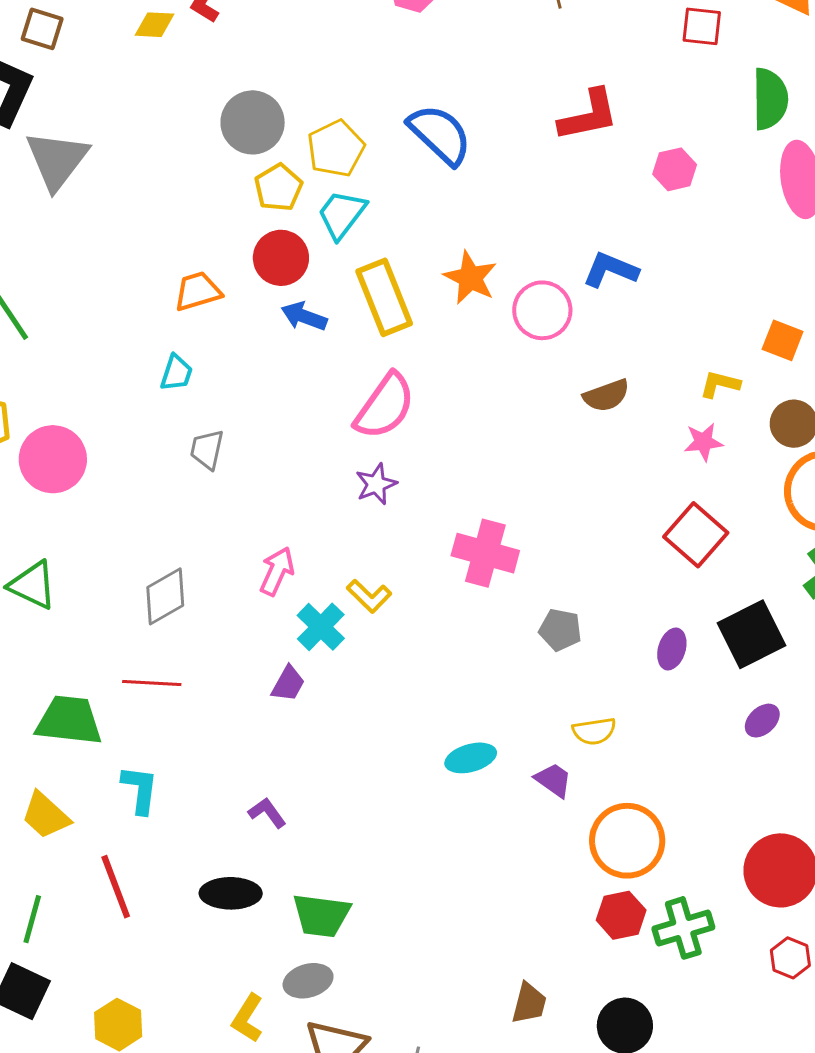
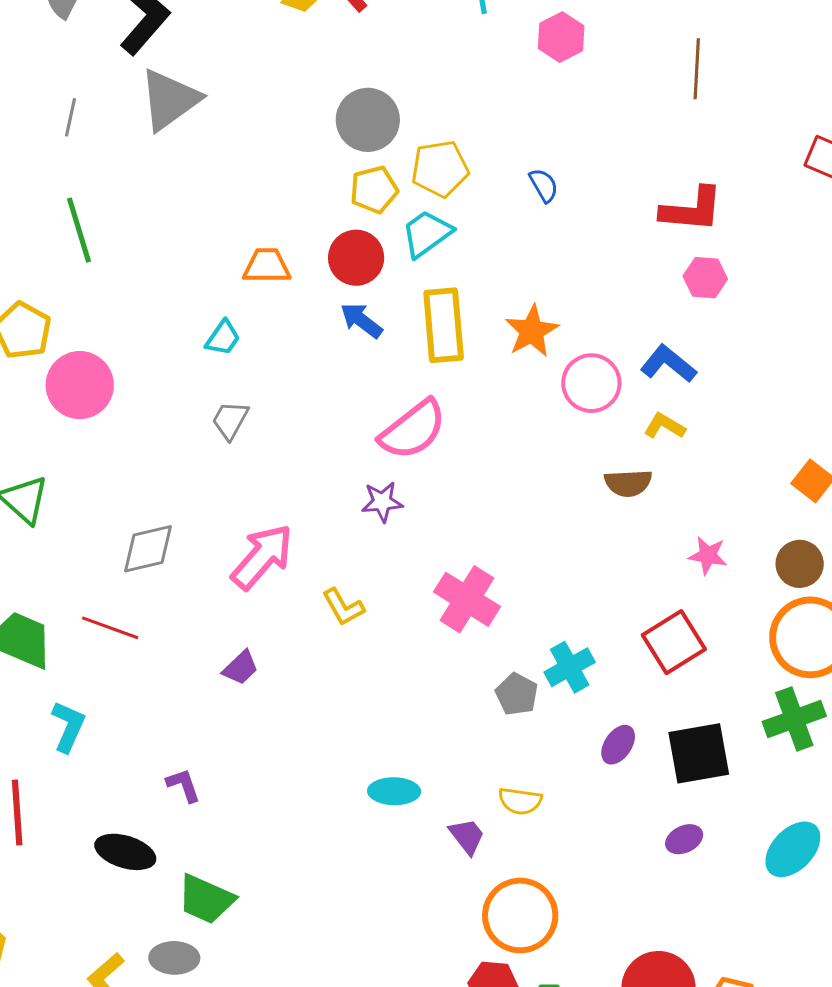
blue semicircle: (440, 134) -> (544, 185), size x0.5
pink hexagon: (675, 169) -> (705, 278), moved
yellow L-shape: (720, 384) -> (665, 426), moved
pink arrow: (277, 571) -> (262, 557), size x1.5
cyan cross: (321, 627) -> (570, 667), moved

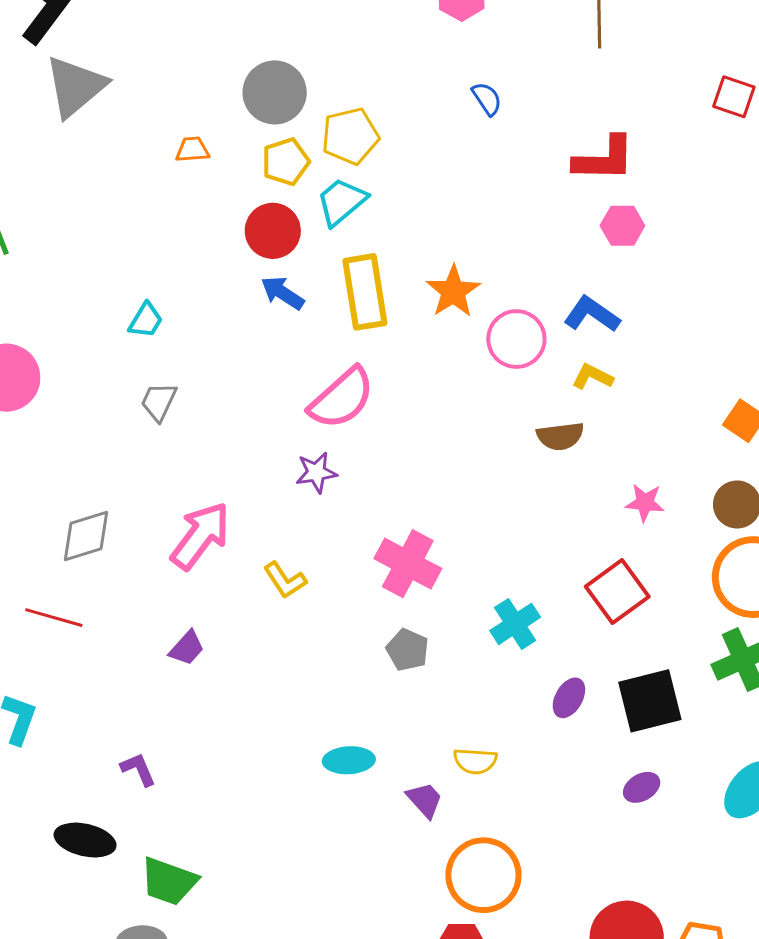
blue semicircle: (544, 185) -> (487, 99), moved
orange trapezoid: (267, 266) -> (192, 150), moved, size x0.7
gray pentagon: (517, 694) -> (407, 650), moved

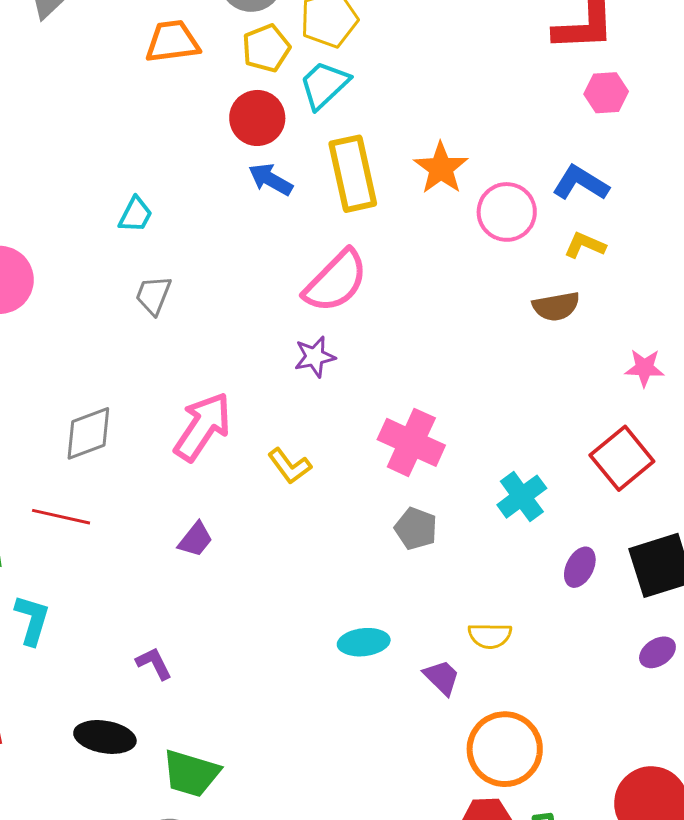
orange trapezoid: (192, 150) -> (172, 42), size x1.6

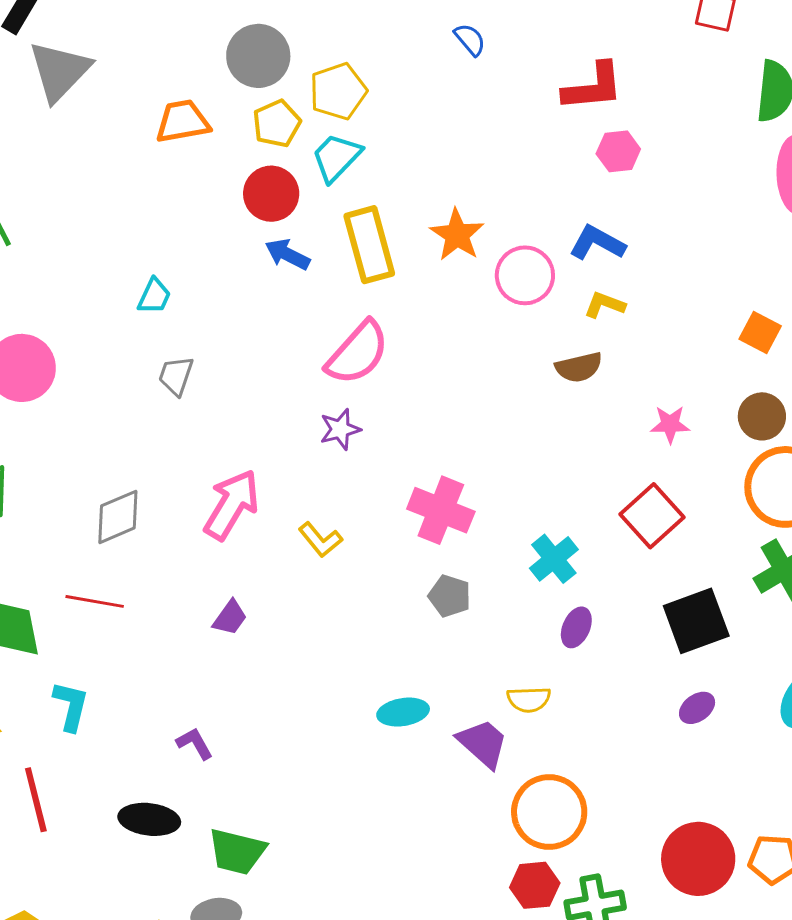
purple ellipse: (580, 567) -> (576, 627), moved
purple trapezoid: (442, 677) -> (483, 743), size x1.4

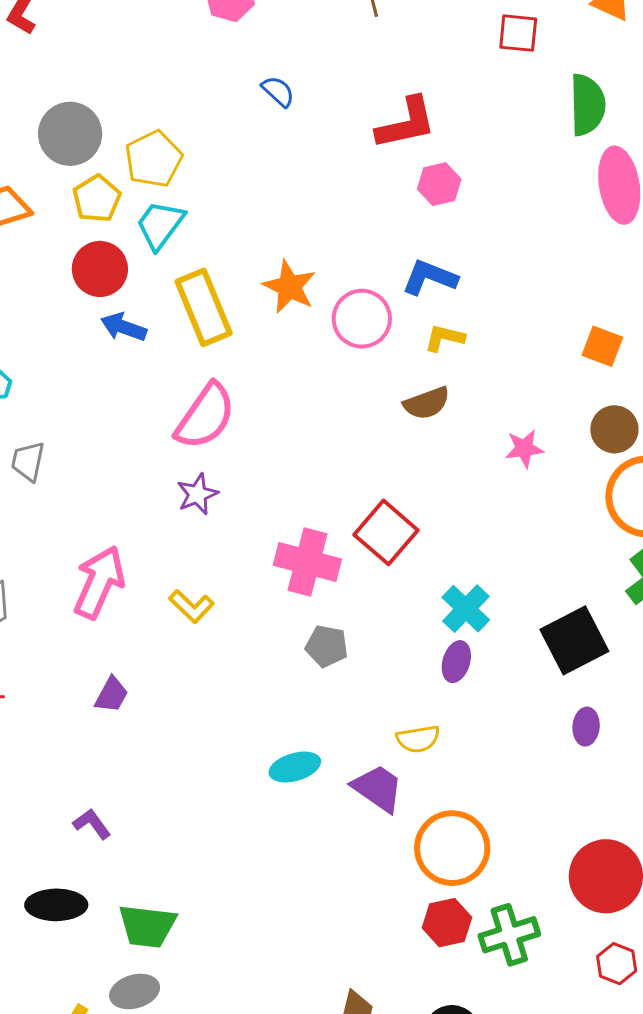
red square: (652, 516) -> (386, 532), moved
cyan cross: (554, 559) -> (466, 609), moved
purple ellipse: (697, 708) -> (586, 727), turned -42

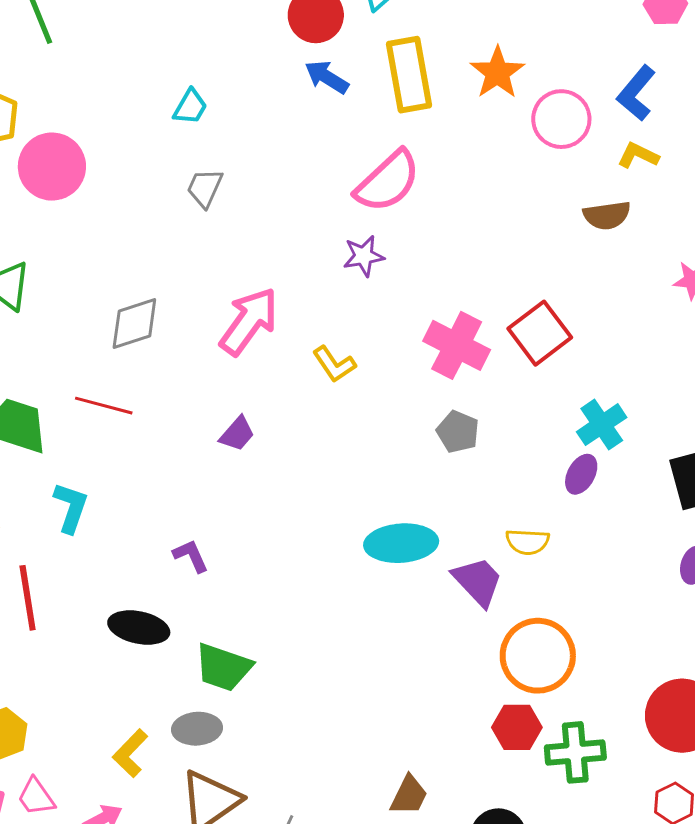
blue L-shape: (430, 277) -> (636, 93), turned -84
cyan ellipse: (295, 767) -> (401, 543), size x1.4

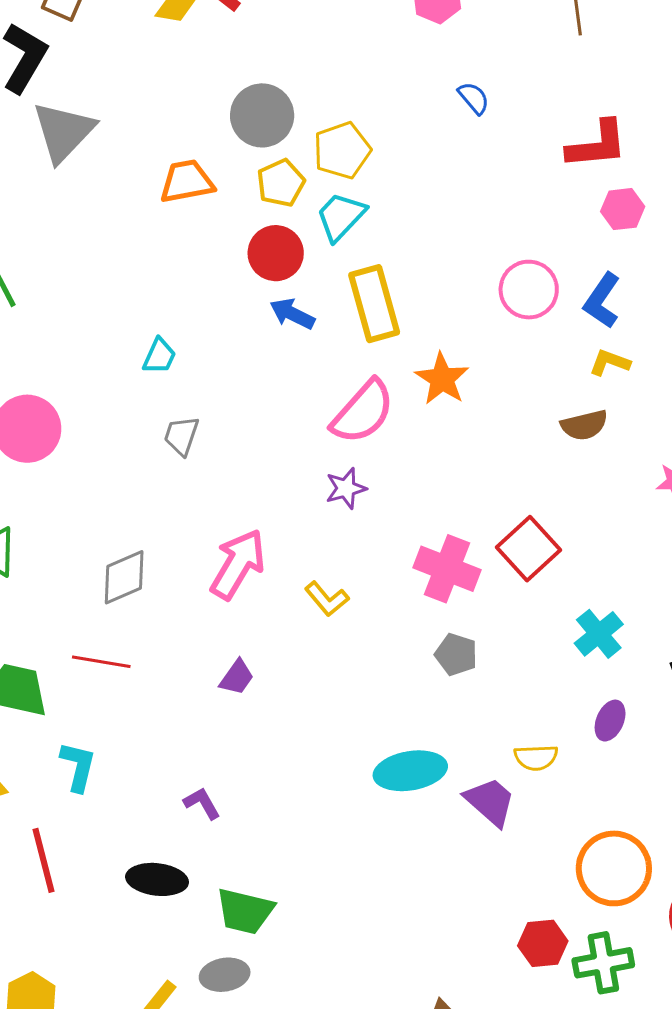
orange star: (497, 73) -> (442, 379), moved
pink circle: (561, 119) -> (529, 290), moved
purple ellipse: (581, 474) -> (610, 721), moved
orange circle: (538, 656) -> (614, 868), moved

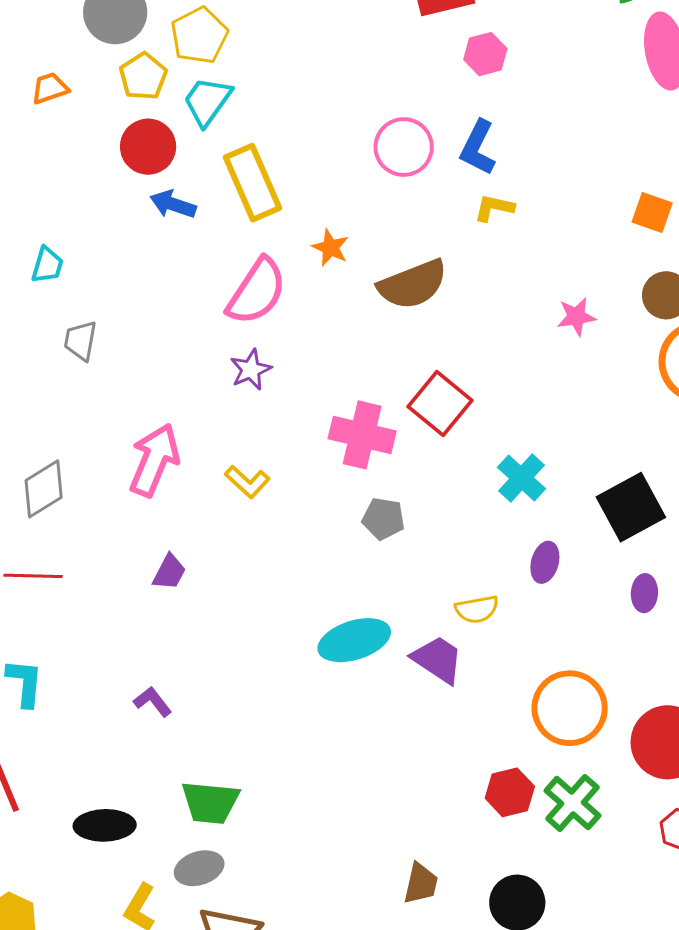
orange trapezoid: (187, 181) -> (50, 88), size x0.7
orange star: (442, 379) -> (330, 248), size x0.7
brown semicircle: (584, 425) -> (413, 284), moved, size x1.5
black ellipse: (157, 879) -> (105, 825), moved
green cross: (603, 963) -> (572, 803), turned -30

